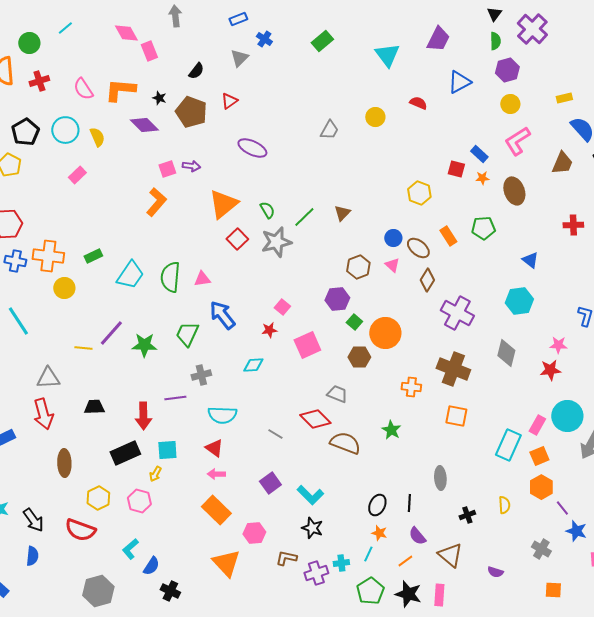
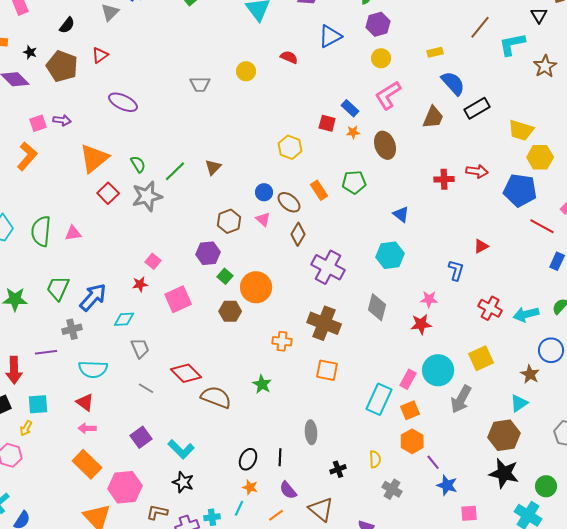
gray trapezoid: (329, 130) -> (200, 84), turned 60
blue arrow: (222, 315) -> (93, 297), moved, turned 80
gray trapezoid: (337, 394) -> (140, 348), moved, turned 45
pink hexagon: (254, 533) -> (125, 487), size x1.5
gray cross: (541, 549) -> (392, 489), moved

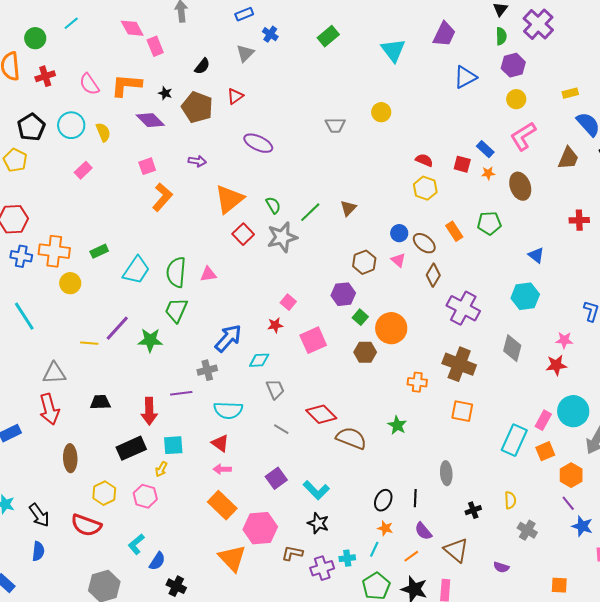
red semicircle: (289, 57) -> (424, 160), moved
pink square: (38, 123) -> (147, 166), moved
green trapezoid: (58, 288) -> (176, 310), moved
orange hexagon: (412, 441) -> (571, 475), moved

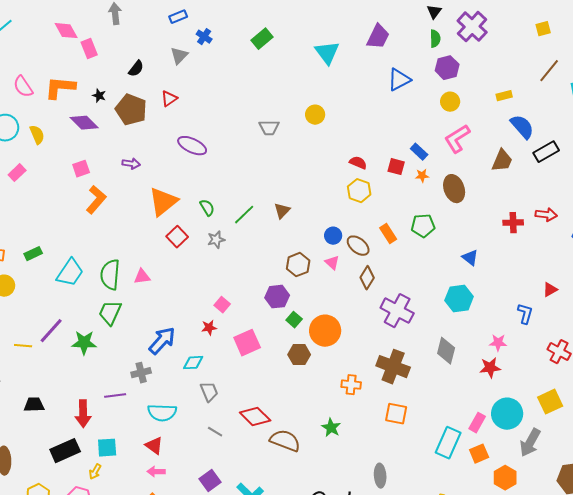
gray star: (282, 237) -> (216, 240), size x0.6

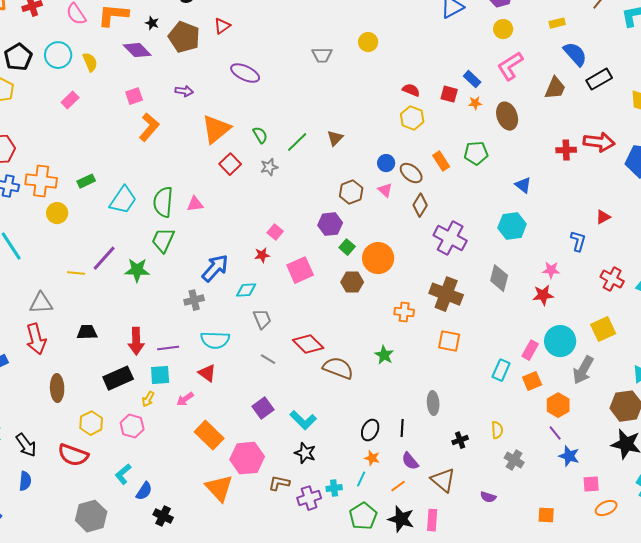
red arrow: (546, 215) -> (599, 142), size x1.4
purple line: (115, 396) -> (168, 348), moved
cyan rectangle: (448, 443) -> (501, 370), size x0.7
pink arrow: (156, 472) -> (185, 399), moved, turned -36

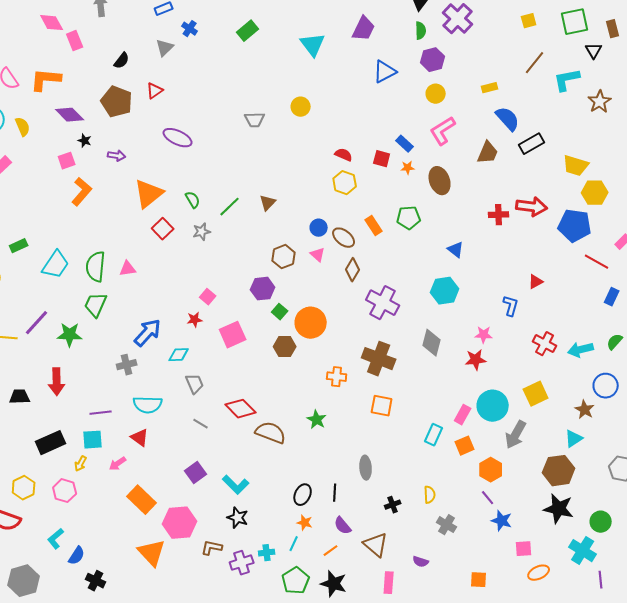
black star: (152, 23) -> (85, 141), moved
red arrow: (136, 341) -> (57, 382), moved
pink rectangle: (432, 520) -> (389, 583), moved

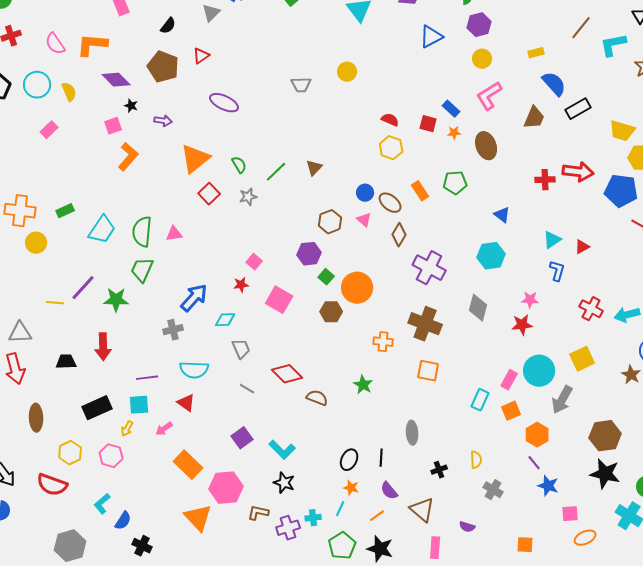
pink square: (233, 335) -> (279, 300), turned -36
brown semicircle: (271, 433) -> (317, 398), size x0.7
cyan triangle: (574, 439) -> (552, 240), moved

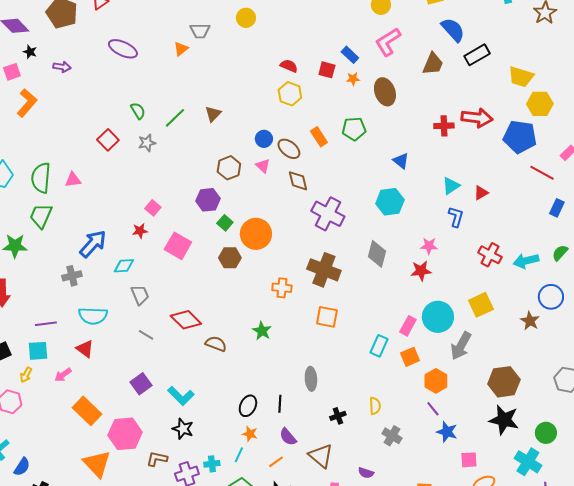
orange triangle: (195, 159) -> (181, 49), moved, size x0.5
brown diamond: (399, 235) -> (298, 181), turned -45

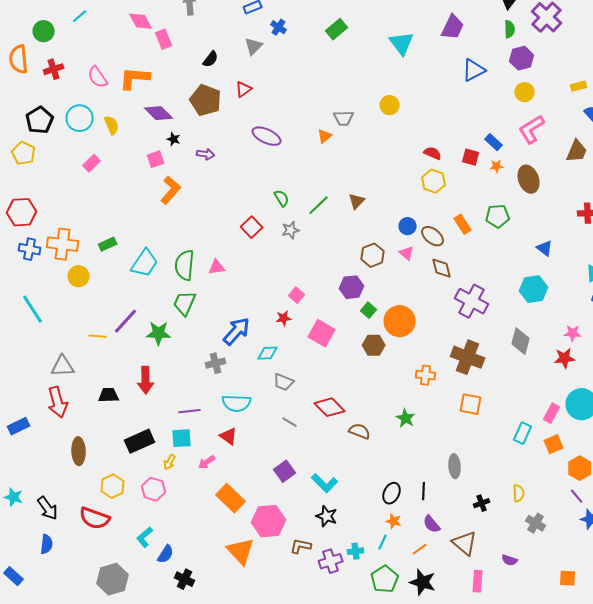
gray trapezoid: (140, 295) -> (284, 382), turned 135

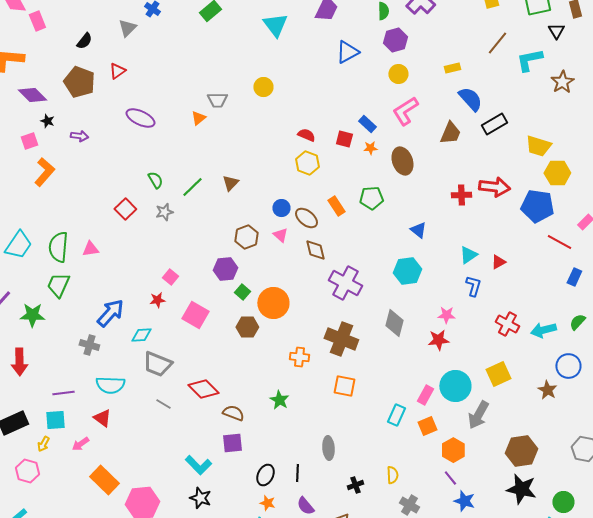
gray cross: (216, 363) -> (89, 345), turned 30
gray trapezoid: (284, 382) -> (157, 364), size x1.4
purple square: (285, 471) -> (232, 443), moved, turned 30

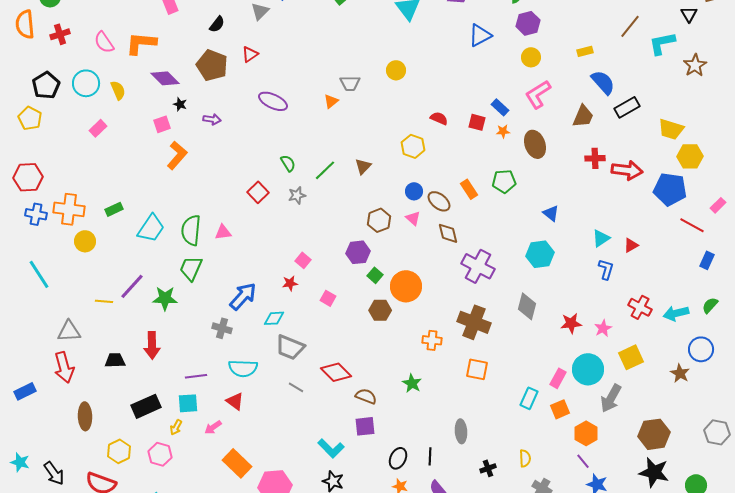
yellow hexagon: (307, 163) -> (413, 146), moved
red cross: (461, 195) -> (595, 158), moved
pink square: (195, 315) -> (328, 298), size x0.6
pink star: (446, 315) -> (603, 328), moved, turned -30

